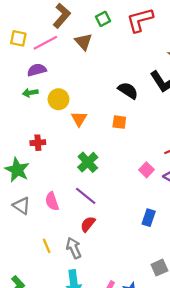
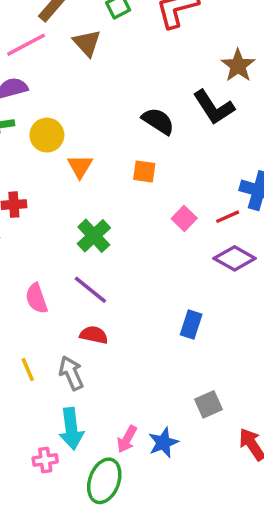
pink square: (146, 170) -> (184, 218), moved
red semicircle: (88, 224) -> (94, 335), turned 63

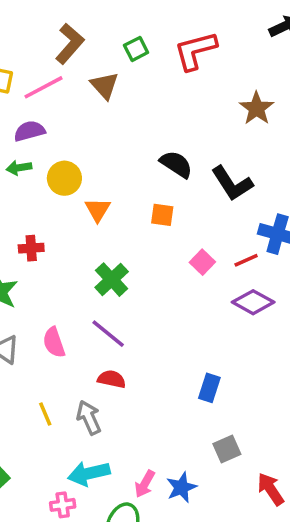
black L-shape: (214, 107) -> (232, 183), moved
blue rectangle: (191, 324) -> (209, 388), moved
cyan arrow: (71, 429) -> (89, 473), turned 84

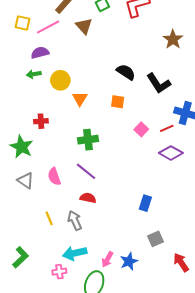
green cross: (112, 280) -> (88, 140), turned 36

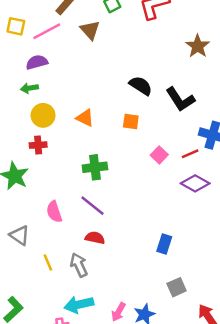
yellow circle: (60, 80) -> (43, 115), moved
orange triangle: (80, 99) -> (85, 118), turned -35
gray triangle: (26, 181) -> (20, 235), moved

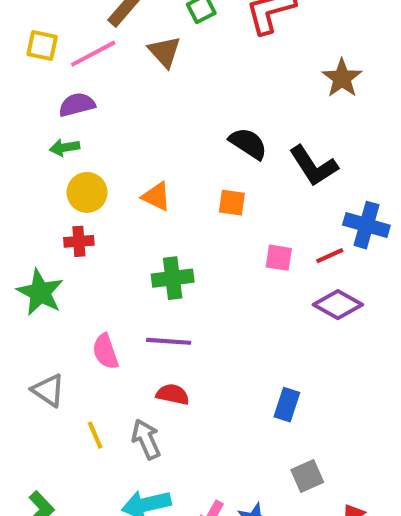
pink square: (159, 155) -> (279, 258), turned -35
purple line: (92, 206) -> (169, 341), turned -35

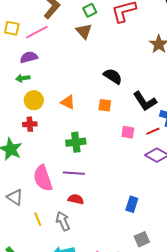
brown triangle: (165, 52) -> (84, 31), moved
black L-shape: (313, 166) -> (145, 101), moved
pink semicircle: (105, 352) -> (43, 178), size x1.5

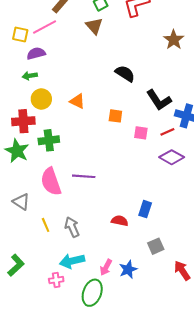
yellow square: (12, 28) -> (20, 34), moved
orange square: (105, 105) -> (115, 116), moved
red cross: (30, 124) -> (23, 121), moved, size x1.5
green cross: (76, 142) -> (49, 140), moved
red semicircle: (76, 199) -> (120, 221), moved

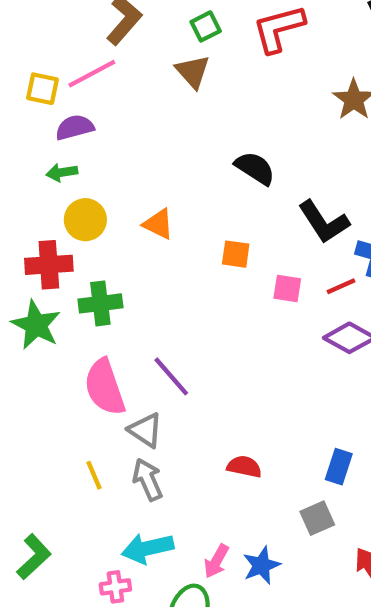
purple line: (84, 176) -> (171, 376), turned 45
gray triangle: (21, 202) -> (145, 430), moved
blue rectangle: (145, 209) -> (339, 467), moved

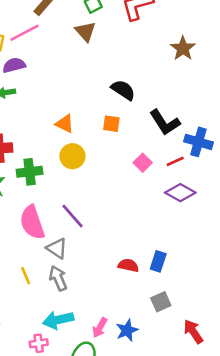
yellow circle: (85, 220) -> (72, 156), moved
orange square: (236, 254) -> (111, 124), moved
pink square: (287, 288) -> (143, 163), turned 36
red semicircle: (244, 467) -> (128, 265), moved
blue rectangle: (339, 467) -> (158, 261), moved

